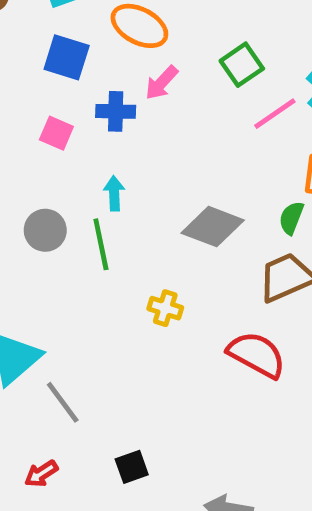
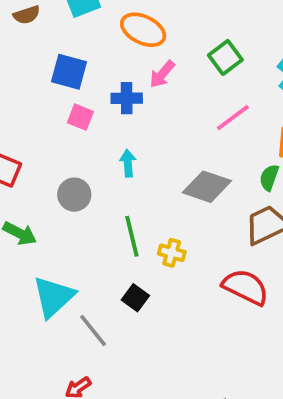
blue square: (67, 57) -> (69, 72), moved
pink line: (275, 114) -> (233, 118), moved
green line: (101, 244) -> (132, 236), moved
black square: (132, 467) -> (135, 298), moved, turned -32

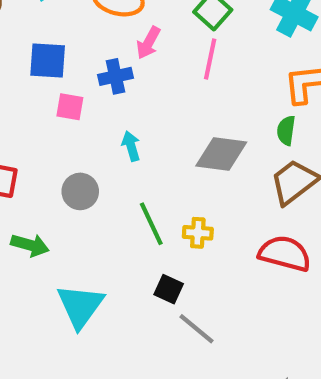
pink line: (233, 118) -> (210, 59), moved, turned -30
gray line: (93, 330) -> (197, 329), moved

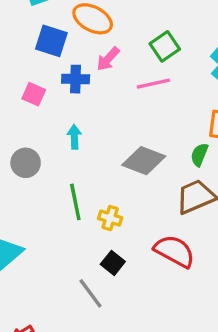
pink line: (210, 59) -> (153, 84), turned 52
blue square: (48, 61) -> (51, 41), moved
black square: (169, 289) -> (113, 263), moved

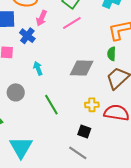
blue cross: (76, 79) -> (27, 36), turned -35
yellow cross: (110, 218) -> (92, 105), moved

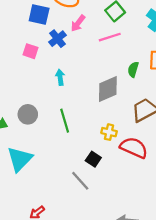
green semicircle: (112, 54) -> (133, 69), moved
gray diamond: (82, 68) -> (108, 89), turned -40
gray circle: (16, 92) -> (28, 114), moved

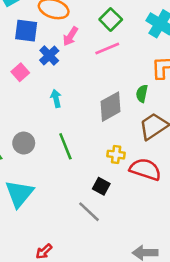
pink square: (30, 51) -> (20, 72), turned 35
green semicircle: (133, 69) -> (142, 94), moved

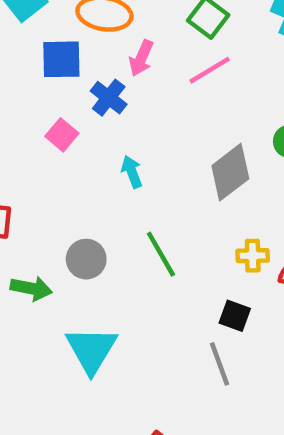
gray line: (89, 212) -> (219, 364), turned 35

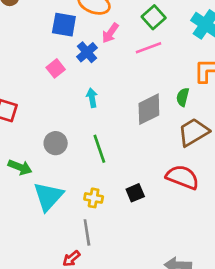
yellow cross: (253, 256) -> (94, 198), moved
green arrow: (31, 288) -> (20, 167), moved
black square: (235, 316) -> (135, 193), turned 36
gray line: (219, 364) -> (87, 232), moved

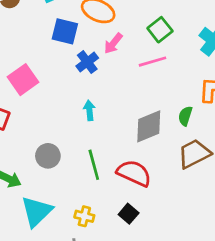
pink square: (56, 68) -> (23, 80), moved, size x1.5
red semicircle: (182, 177) -> (134, 173), moved
black square: (135, 193) -> (129, 214), turned -30

